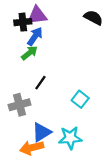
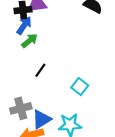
blue arrow: (35, 36) -> (24, 25), moved
gray cross: (20, 105) -> (21, 108), moved

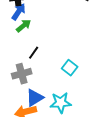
gray cross: (21, 108) -> (22, 74), moved

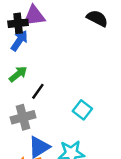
green arrow: (24, 26) -> (18, 74), moved

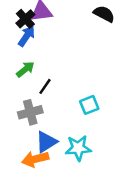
black cross: (18, 23) -> (25, 19), turned -36
cyan square: (82, 110) -> (89, 105), turned 30

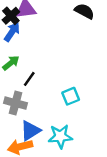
gray cross: (30, 112) -> (15, 103), turned 30

